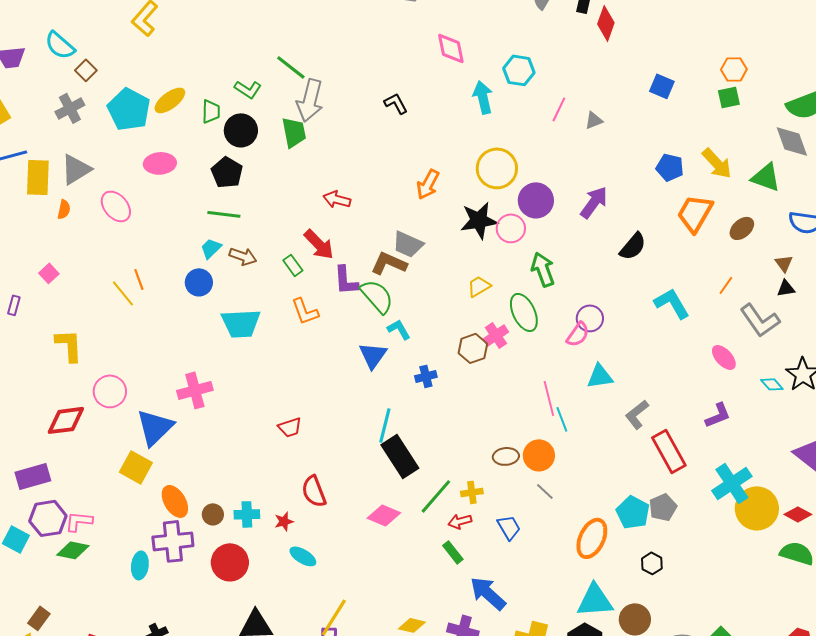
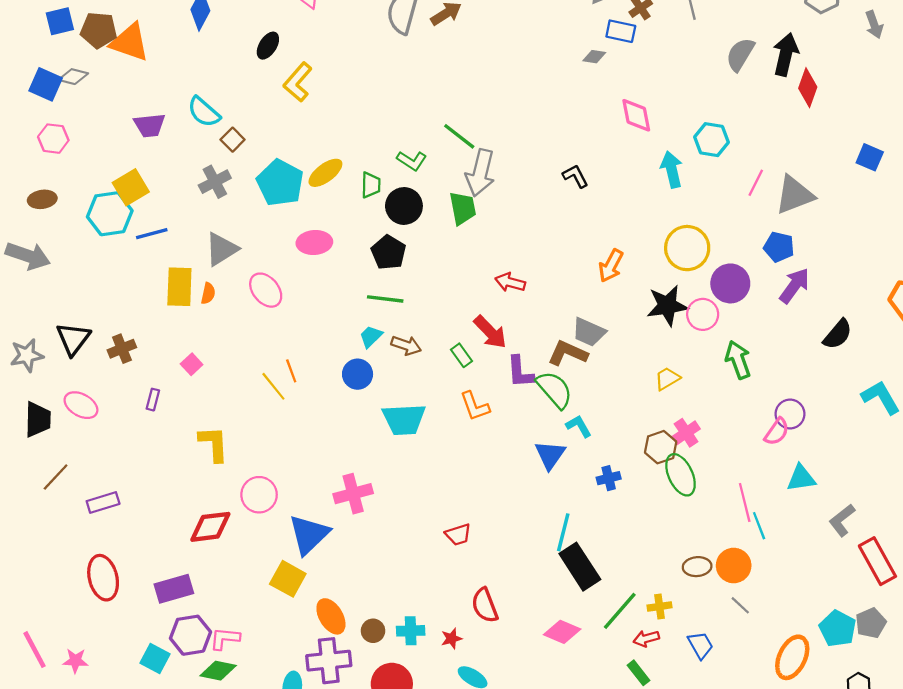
gray triangle: (594, 120) -> (794, 195), size x2.0
blue pentagon: (670, 167) -> (779, 247), moved
yellow rectangle: (38, 177) -> (179, 287), moved
green ellipse: (524, 312) -> (681, 475), moved

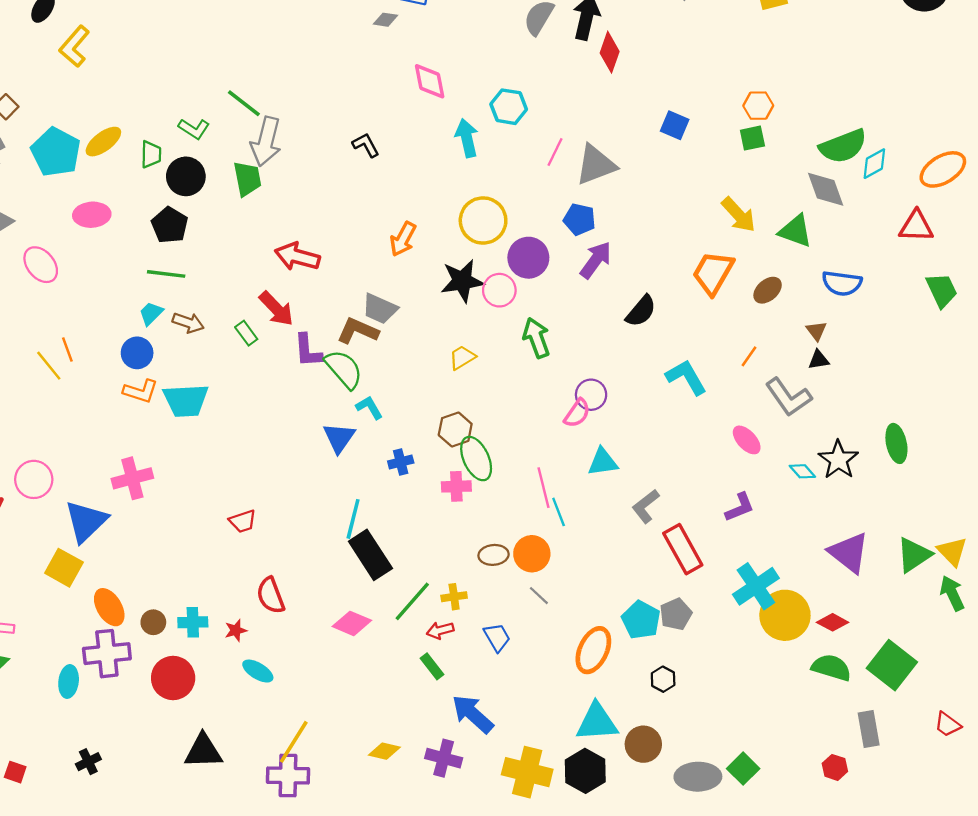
red arrow: (510, 282) -> (297, 257), size x1.4
orange L-shape: (475, 406) -> (141, 391), moved, turned -52
pink cross: (686, 433) -> (456, 486), moved, turned 32

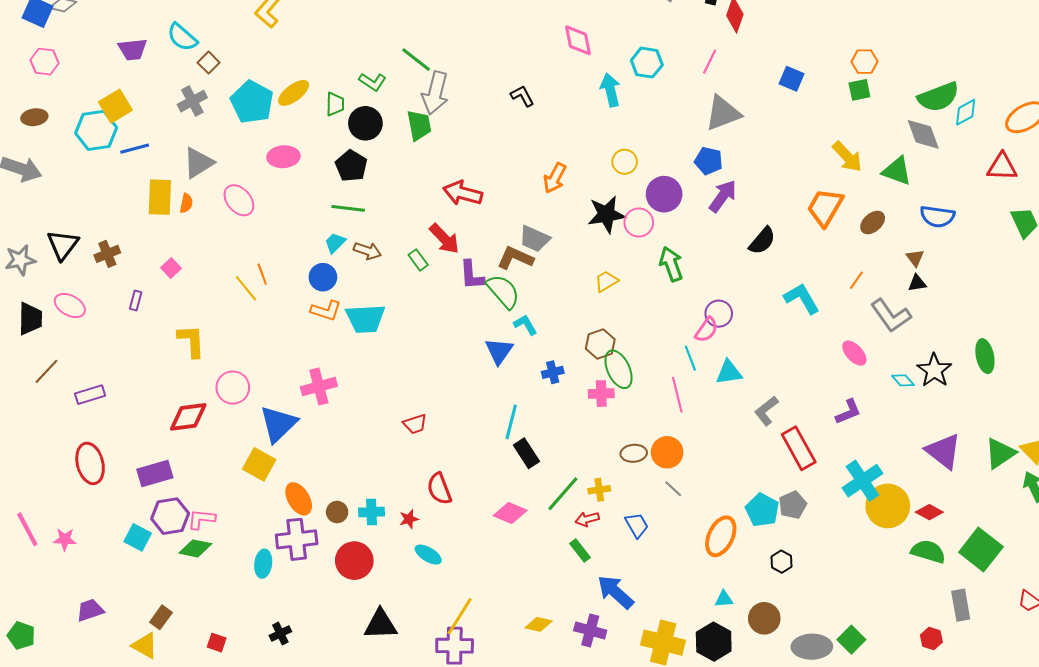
pink line: (555, 152) -> (710, 62), moved
yellow circle: (483, 221) -> (625, 162), size x0.6
cyan line: (559, 512) -> (690, 358), moved
black rectangle: (370, 555) -> (526, 453), size x0.7
cyan triangle: (597, 722) -> (724, 599), size x0.5

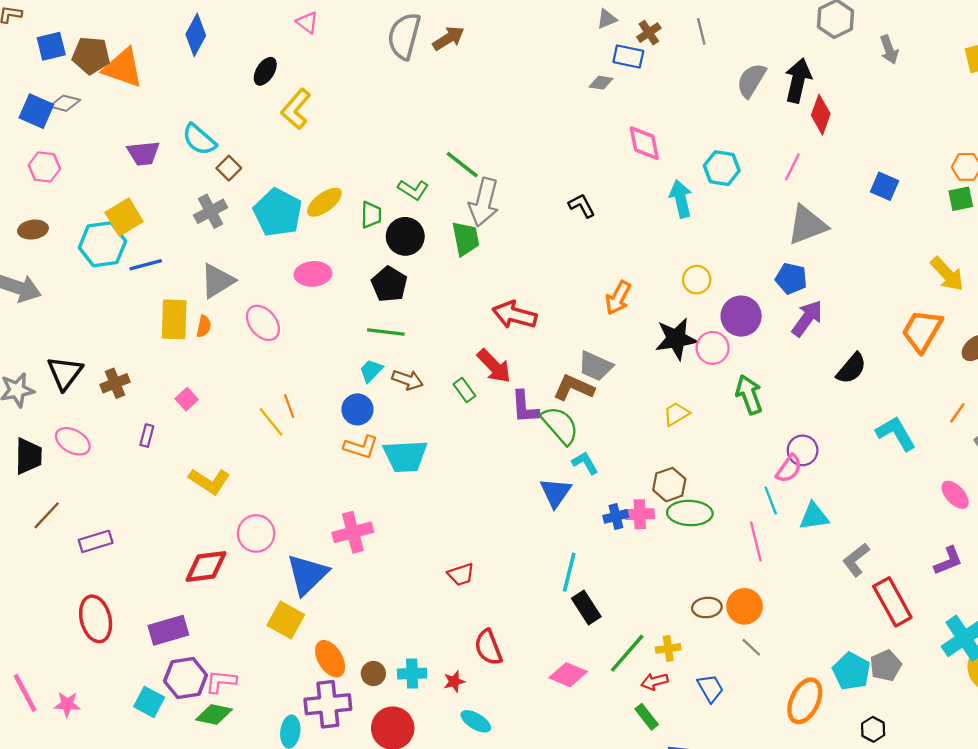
yellow L-shape: (191, 341) -> (209, 481), turned 126
green ellipse: (619, 369) -> (690, 513), turned -63
pink cross: (601, 394) -> (640, 514), moved

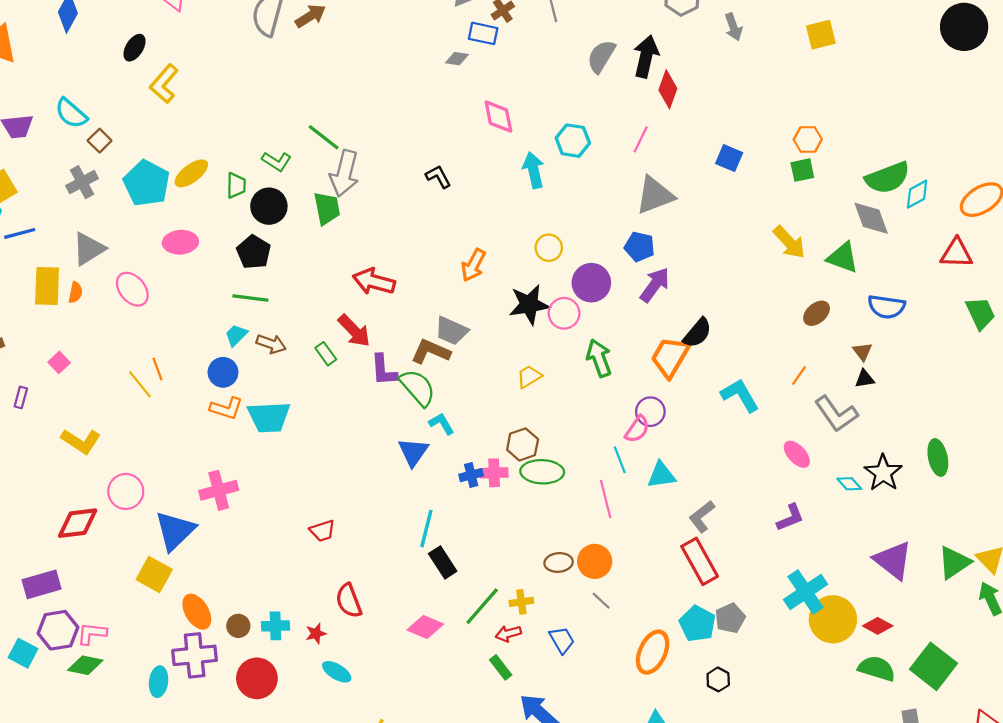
orange trapezoid: (922, 331) -> (670, 357), moved
red rectangle: (892, 602) -> (700, 561), moved

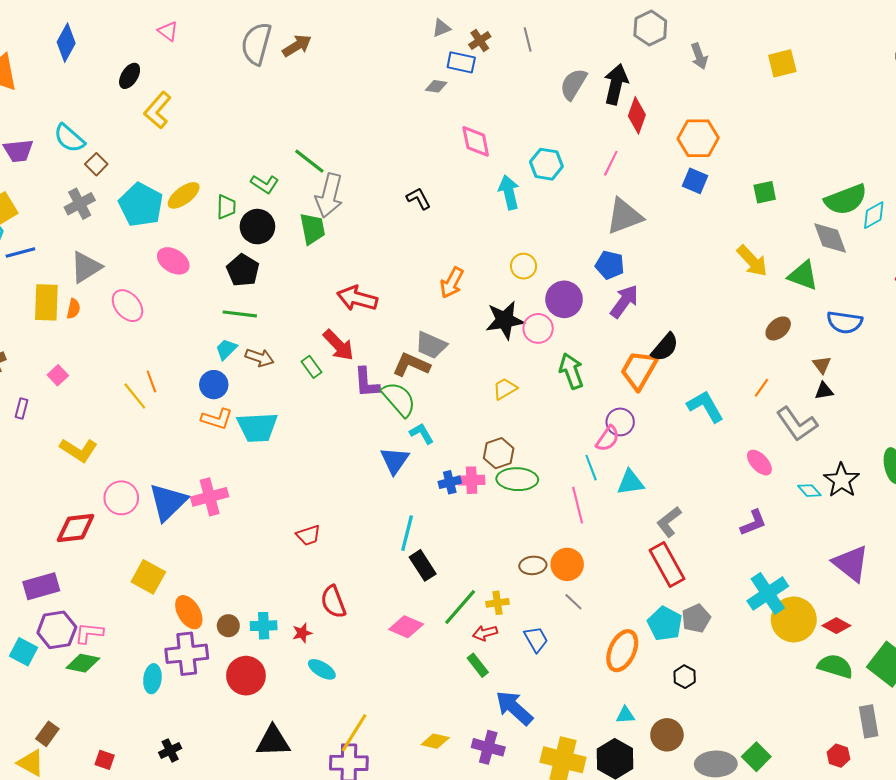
orange hexagon: (808, 139) -> (698, 138), moved, size x1.5
pink ellipse: (180, 242) -> (173, 261), turned 36
blue triangle: (175, 531) -> (168, 502), moved

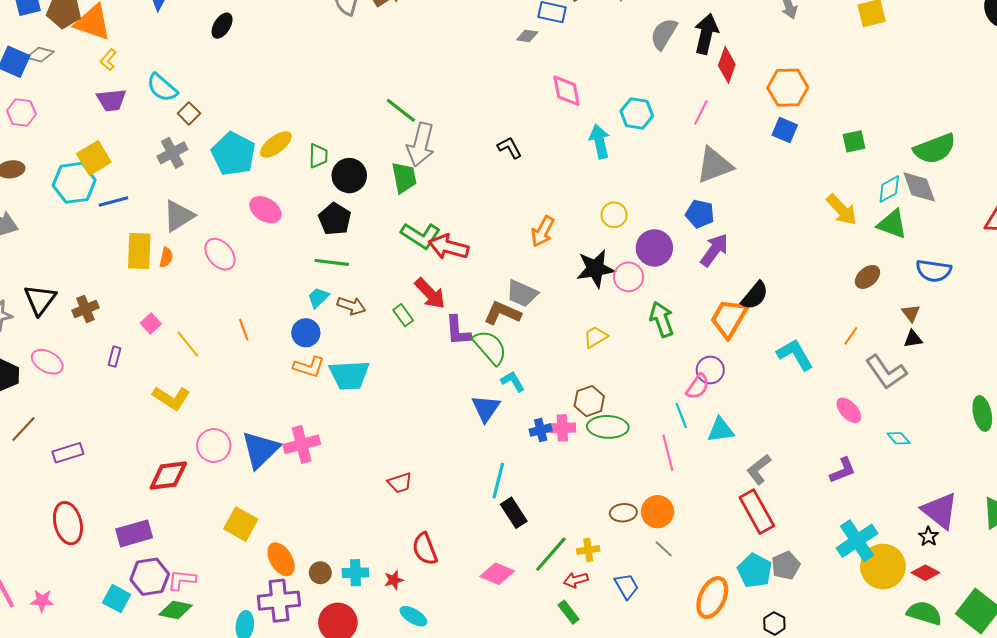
yellow L-shape: (158, 110) -> (108, 60), moved, size x0.6
green L-shape: (265, 184) -> (421, 236), moved, size x1.4
cyan diamond: (874, 215) -> (889, 189), moved
yellow line: (135, 396) -> (188, 344), moved
black star: (842, 480) -> (928, 537), moved, size x0.6

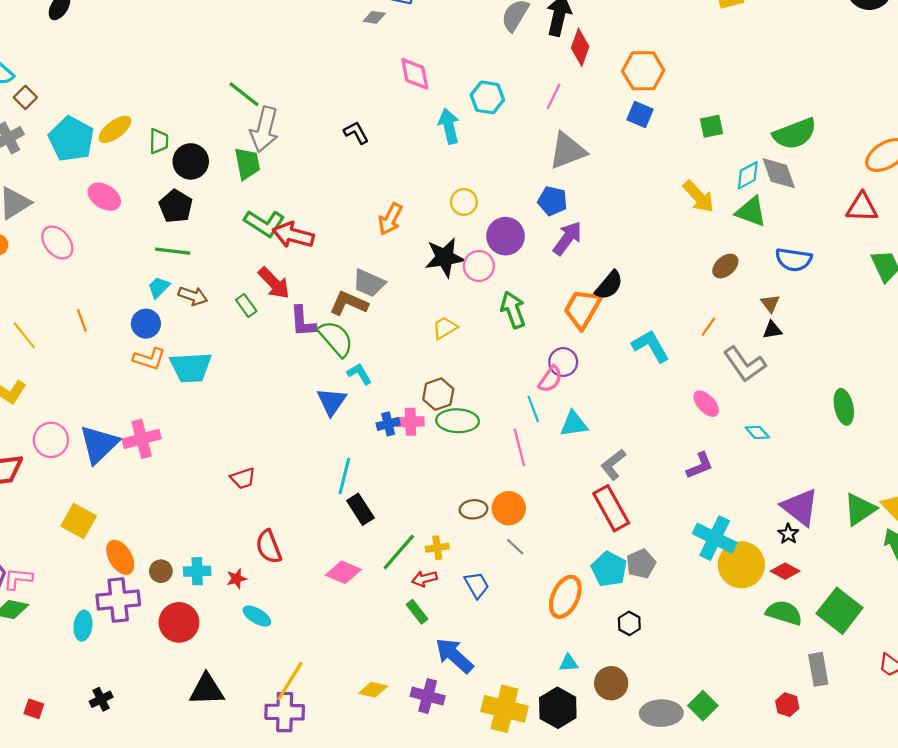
cyan cross: (857, 541) -> (715, 538), turned -30

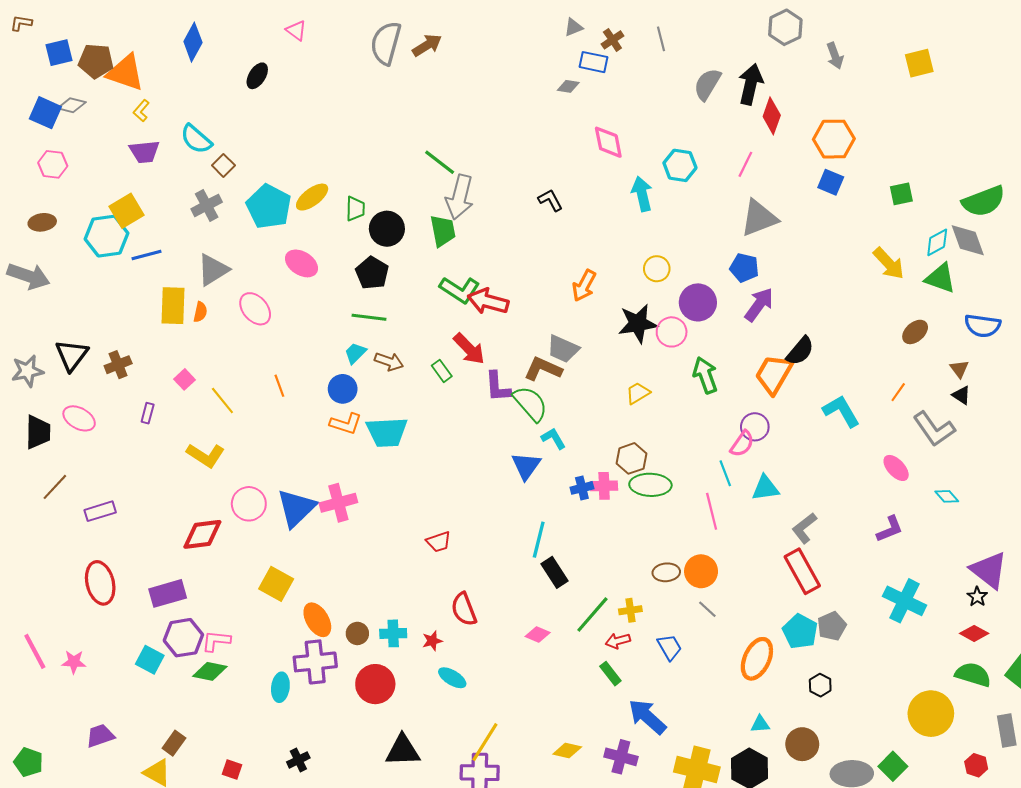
black triangle: (772, 330) -> (961, 395), turned 42
yellow circle: (741, 565) -> (931, 714), moved
pink diamond: (343, 572) -> (538, 635), size x0.7

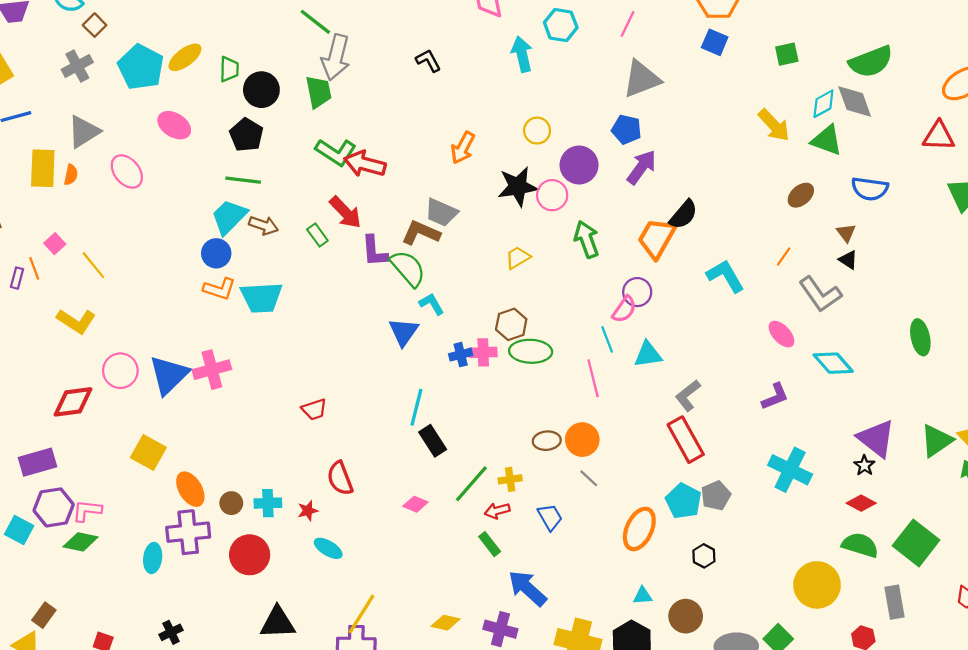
cyan trapezoid: (355, 353) -> (229, 217), size x1.6
orange line: (279, 386) -> (34, 268), moved
cyan diamond: (947, 496) -> (833, 363), size x1.6

